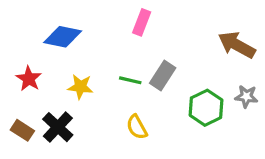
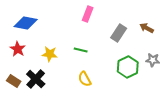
blue diamond: (63, 37) -> (26, 23), moved
brown arrow: (237, 45) -> (147, 28), size x0.6
gray rectangle: (163, 75) -> (119, 33), moved

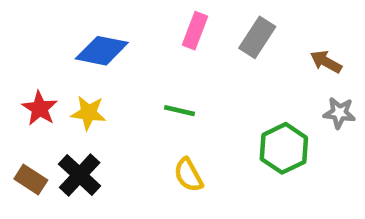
blue diamond: (26, 23) -> (102, 51), moved
gray rectangle: (119, 33) -> (257, 37), moved
yellow star: (50, 54) -> (88, 113), moved
gray star: (153, 60) -> (339, 113), moved

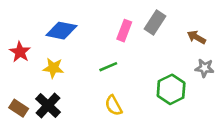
pink rectangle: (195, 31) -> (124, 31), moved
red star: (40, 108) -> (20, 52), moved
green line: (180, 111) -> (108, 67), turned -36

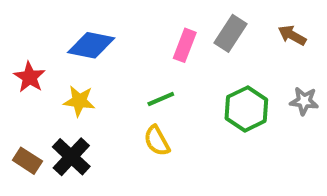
brown arrow: (196, 37) -> (292, 35), moved
green hexagon: (171, 89) -> (246, 109), moved
yellow semicircle: (114, 105) -> (157, 141), moved

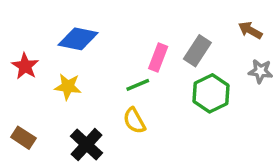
gray rectangle: (230, 33) -> (197, 51), moved
pink rectangle: (185, 45) -> (158, 58), moved
gray star: (304, 101) -> (260, 71), moved
black cross: (71, 157) -> (87, 145), moved

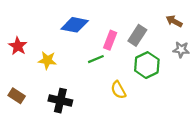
blue diamond: (78, 39) -> (75, 25), moved
yellow semicircle: (134, 121) -> (118, 90), moved
black cross: (87, 145) -> (60, 101), turned -30

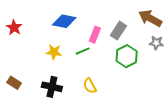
brown arrow: (174, 21) -> (150, 18), size x1.6
red star: (18, 46) -> (14, 27), moved
yellow star: (47, 60) -> (54, 52), moved
yellow semicircle: (118, 90) -> (90, 86), moved

